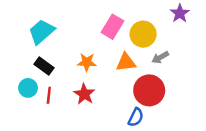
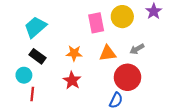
pink rectangle: (112, 27) -> (96, 23), turned -42
yellow circle: (143, 34) -> (122, 17), moved
red line: (49, 95) -> (32, 94), moved

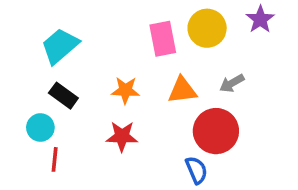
red star: (72, 80) -> (122, 136), turned -30
blue semicircle: (116, 100) -> (196, 170), turned -49

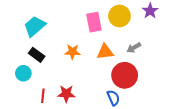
red star: (122, 136) -> (66, 94), moved
red line: (55, 159) -> (43, 96), moved

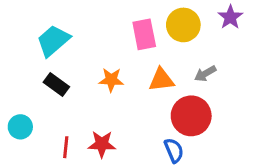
cyan circle: (23, 73) -> (20, 127), moved

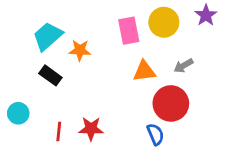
orange star: (111, 80) -> (80, 50), moved

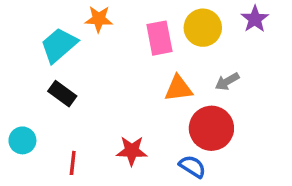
orange star: (80, 50) -> (99, 19), moved
red star: (91, 129) -> (132, 151), moved
blue semicircle: (155, 134) -> (192, 166), turned -35

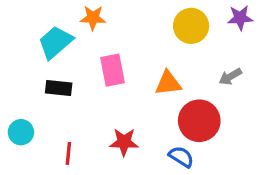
purple star: (255, 19) -> (240, 18), turned 30
pink rectangle: (159, 38) -> (113, 70), moved
gray arrow: (227, 81) -> (230, 77), moved
black rectangle: (62, 94) -> (59, 88), turned -30

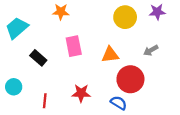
cyan trapezoid: (55, 42) -> (17, 28), moved
black rectangle: (59, 88) -> (38, 58), turned 35

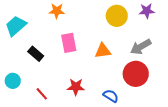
gray arrow: (151, 50) -> (141, 47), size x1.5
red circle: (130, 79) -> (136, 74), moved
red line: (45, 101) -> (42, 94), turned -48

